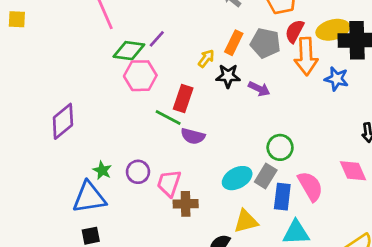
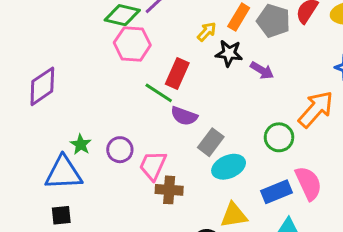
orange arrow: (306, 56) -> (316, 109), moved, turned -141
gray rectangle: (266, 176) -> (211, 142), moved
blue rectangle: (282, 197) -> (277, 192), turned 56

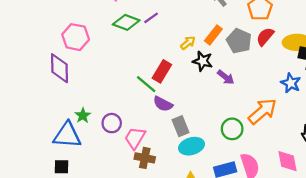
pink hexagon: (132, 44) -> (76, 37), moved
purple diamond: (42, 86) -> (59, 68), turned -64
gray rectangle: (211, 142) -> (181, 126), turned -66

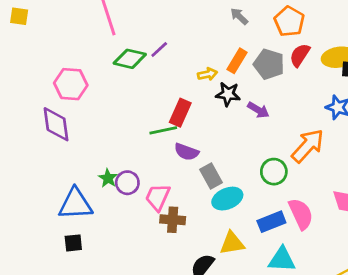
yellow arrow: (188, 43) -> (207, 74), turned 35
green line: (146, 84) -> (163, 130), turned -45
green star: (83, 115) -> (108, 178), moved

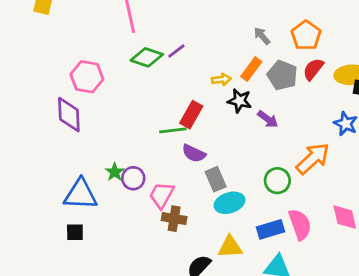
gray arrow: (239, 16) -> (262, 36), moved

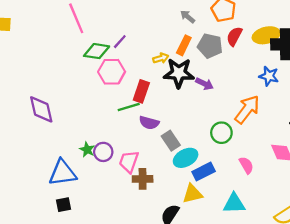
pink hexagon: (87, 77) -> (112, 72), moved
black star: (240, 101) -> (179, 73), size x1.5
pink semicircle: (300, 224) -> (246, 165), size x0.7
blue rectangle: (271, 229) -> (204, 171), moved

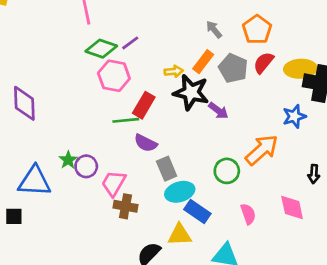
blue star: (269, 76) -> (294, 116), turned 30
blue rectangle: (204, 171) -> (197, 212), turned 50
black square: (64, 205) -> (14, 216), moved

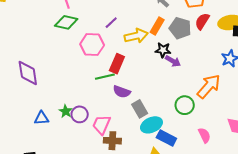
purple line: (130, 43) -> (111, 23), moved
green diamond: (101, 49) -> (66, 22), moved
yellow arrow: (174, 71) -> (136, 36), size x1.6
black star: (191, 92) -> (163, 50), moved, size x0.6
blue triangle: (35, 181) -> (42, 118), moved, size x0.6

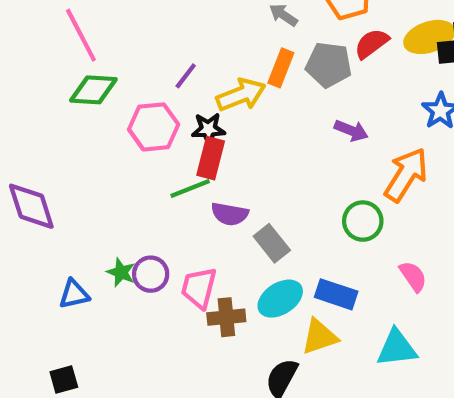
red semicircle: (202, 21) -> (372, 44), turned 30
black star: (163, 50) -> (208, 129), moved
purple arrow: (173, 61) -> (351, 131), moved
cyan ellipse: (151, 125) -> (280, 299), moved

